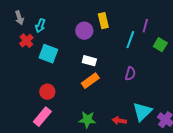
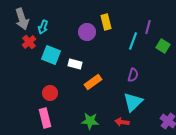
gray arrow: (19, 18) -> (22, 19), size x1.5
white rectangle: (89, 61) -> (75, 64), moved
cyan triangle: (142, 112) -> (133, 102), moved
pink rectangle: (42, 117) -> (45, 118), turned -54

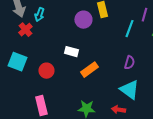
cyan square: (51, 55) -> (17, 62), moved
red circle: (50, 93) -> (46, 71), moved
cyan triangle: (133, 102) -> (129, 90), turned -40

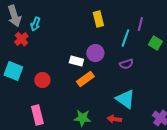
purple circle: (83, 20) -> (95, 53), moved
white rectangle: (71, 52) -> (76, 61), moved
purple semicircle: (129, 63) -> (126, 64), moved, turned 56

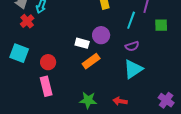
green square: (155, 43) -> (161, 25), turned -32
cyan triangle: (125, 99) -> (133, 69), moved, turned 50
pink rectangle: (37, 115) -> (46, 86), moved

